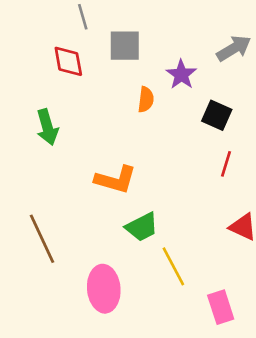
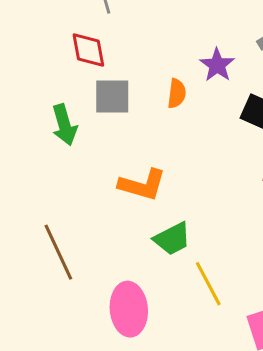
gray square: (125, 46) -> (112, 96), moved

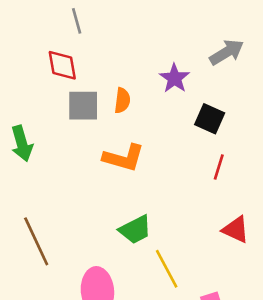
orange semicircle: (177, 93) -> (122, 100), moved
green arrow: (64, 125) -> (22, 143), moved
orange L-shape: (142, 185) -> (124, 158), moved

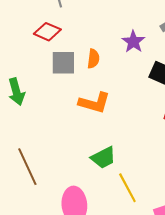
red diamond: (62, 65) -> (47, 32), turned -56

